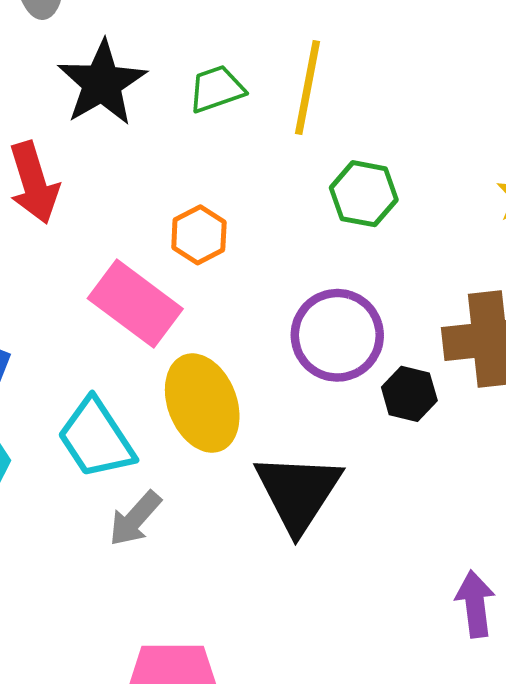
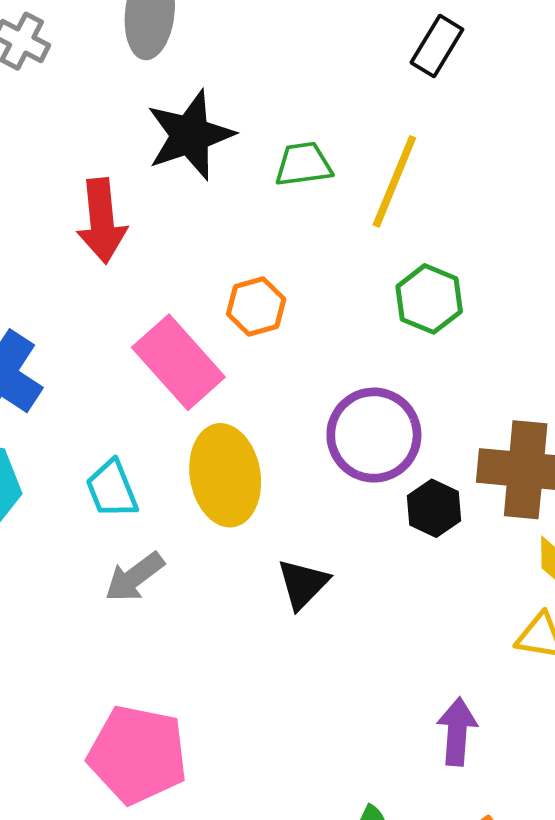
cyan trapezoid: (96, 438) -> (112, 489), size x0.7
black triangle: (298, 492) -> (303, 584), size x0.6

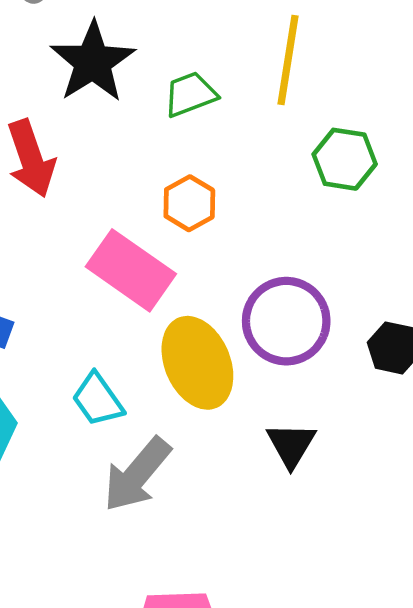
green trapezoid: (303, 164) -> (190, 94), moved
purple circle: (374, 435) -> (286, 321), moved
gray arrow: (134, 577) -> (137, 475), size x1.4

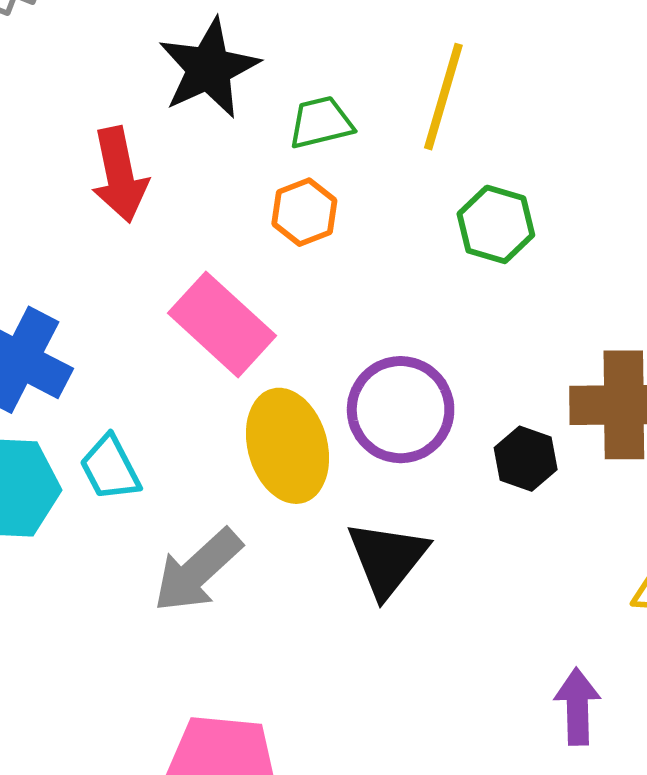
orange hexagon: (189, 203) -> (304, 212), moved
cyan trapezoid: (98, 400) -> (110, 468), moved
black triangle: (291, 445) -> (387, 559), size x1.4

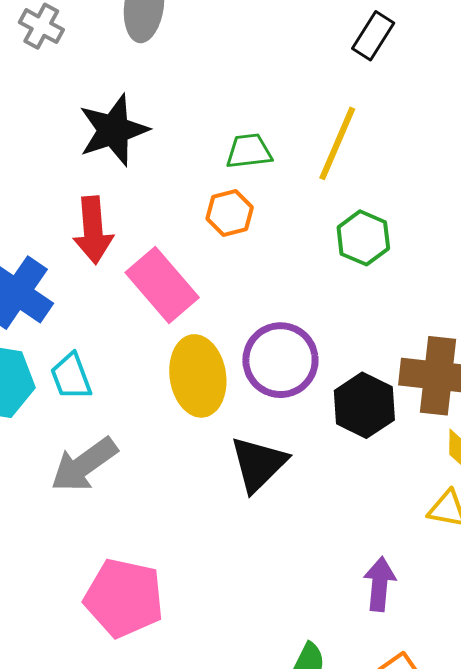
black star: (209, 68) -> (113, 130), moved
red arrow: (120, 175) -> (93, 230), moved
black hexagon: (526, 459) -> (364, 405), size x1.4
gray arrow: (198, 571) -> (84, 465), moved

